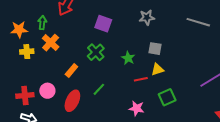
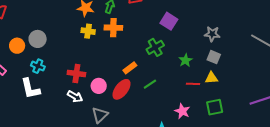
gray star: (147, 17) -> (212, 34), moved
orange cross: (51, 43) -> (113, 28), turned 36
orange rectangle: (71, 71) -> (130, 68), moved
pink circle: (47, 91) -> (99, 86), moved

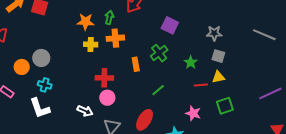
orange rectangle: (130, 68) -> (136, 64), moved, turned -56
red cross: (76, 73) -> (104, 78), moved
red ellipse: (122, 89) -> (145, 120), moved

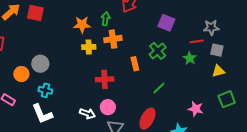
red line: (201, 85) -> (197, 41), moved
pink circle: (107, 98) -> (108, 107), moved

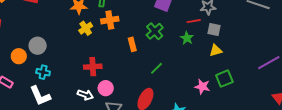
yellow cross: (89, 47) -> (86, 28), turned -32
red cross: (105, 79) -> (93, 67), moved
pink star: (196, 109) -> (202, 87), moved

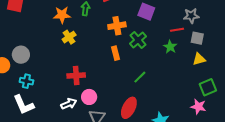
orange cross: (110, 20) -> (117, 26), moved
pink star: (202, 87) -> (198, 107), moved
white arrow: (85, 95) -> (69, 104), turned -42

